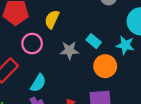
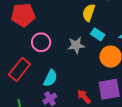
yellow semicircle: (52, 19) -> (89, 13), moved

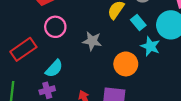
cyan rectangle: (98, 34) -> (138, 22), moved

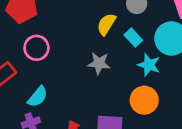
gray star: (92, 41) -> (99, 63), moved
orange circle: (126, 64) -> (144, 100), moved

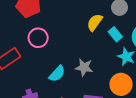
gray star: (99, 63) -> (84, 67), moved
cyan semicircle: (38, 97) -> (57, 74), moved

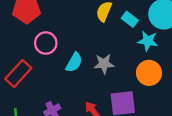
cyan semicircle: (57, 74) -> (74, 62), moved

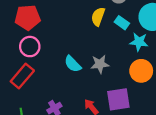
pink circle: (46, 43) -> (30, 47), moved
cyan semicircle: (74, 62) -> (73, 64), turned 108

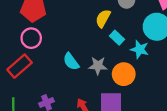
cyan rectangle: (122, 23) -> (117, 38), moved
orange circle: (141, 71) -> (124, 74), moved

